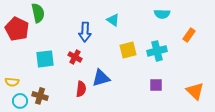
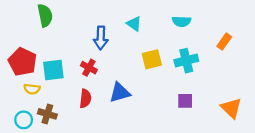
cyan semicircle: (162, 14) -> (182, 21), moved
red pentagon: (17, 29) -> (22, 62), moved
yellow semicircle: (12, 82) -> (32, 89), moved
red semicircle: (81, 89) -> (85, 99), moved

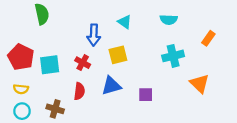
yellow square: (152, 59) -> (118, 55), moved
yellow semicircle: (32, 89) -> (21, 89), moved
purple square: (185, 101) -> (146, 95), moved
orange triangle: (231, 108) -> (200, 84), moved
brown cross: (47, 114) -> (55, 109), moved

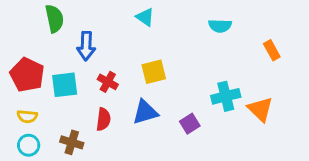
cyan triangle: (125, 22) -> (145, 17), moved
blue arrow: (94, 35) -> (86, 46), moved
orange rectangle: (208, 38) -> (272, 50), turned -64
cyan cross: (173, 56) -> (226, 96), moved
purple square: (146, 95) -> (190, 124), turned -32

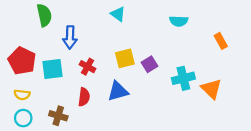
purple square: (190, 124) -> (149, 64), moved

